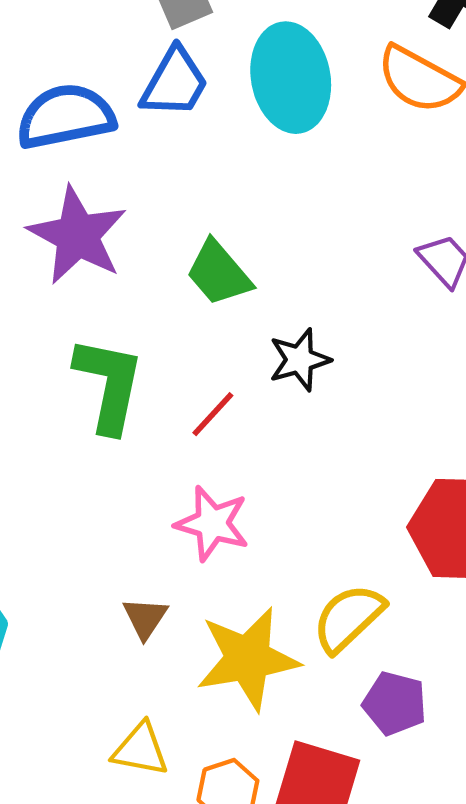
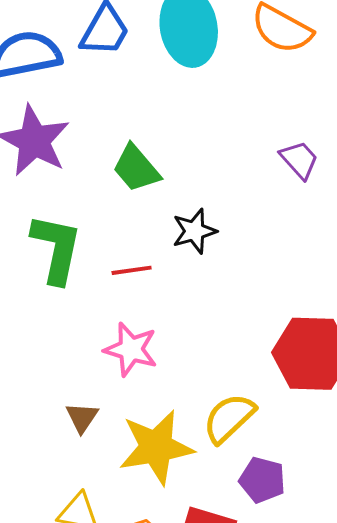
red line: (213, 414) -> (132, 270), turned 39

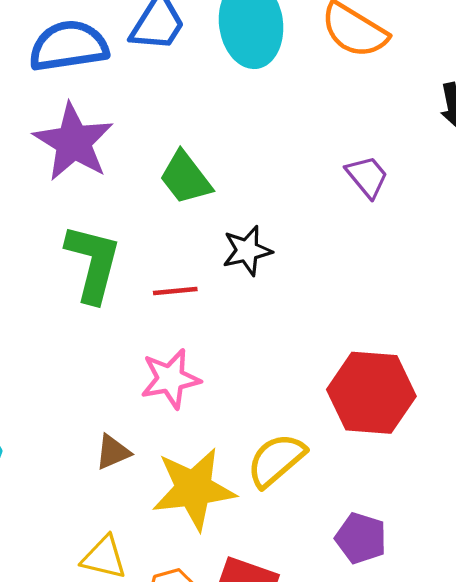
pink star: (131, 349) -> (170, 379), turned -30
brown triangle: (82, 418) -> (113, 452), turned 30
purple pentagon: (262, 480) -> (361, 538), moved

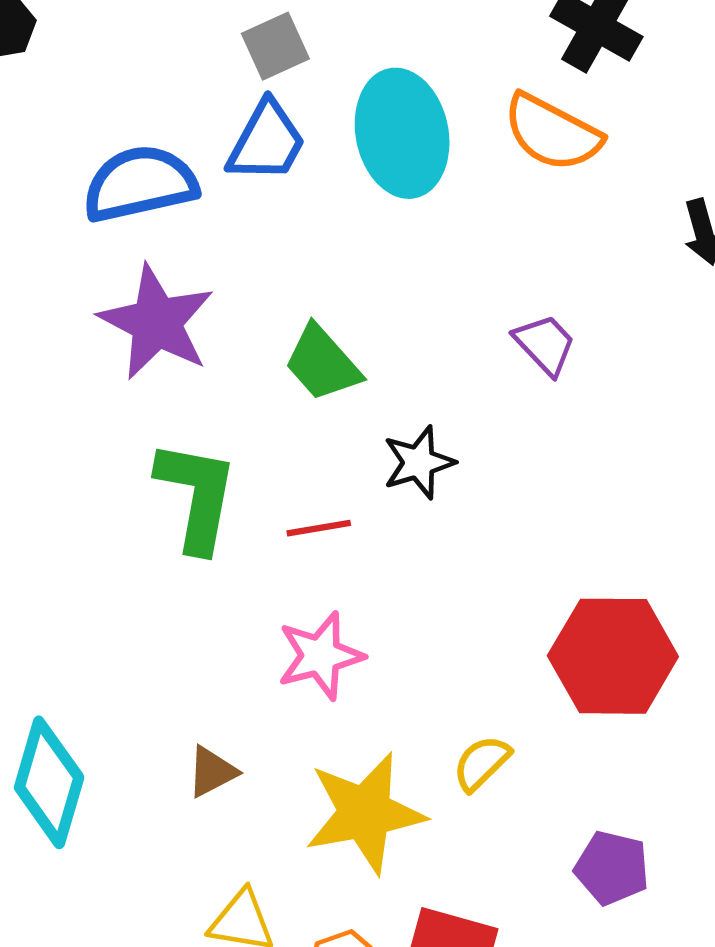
purple trapezoid: (367, 177) -> (545, 344), moved
brown triangle: (113, 452) -> (212, 772), moved
yellow semicircle: (276, 460) -> (482, 763), size x0.7

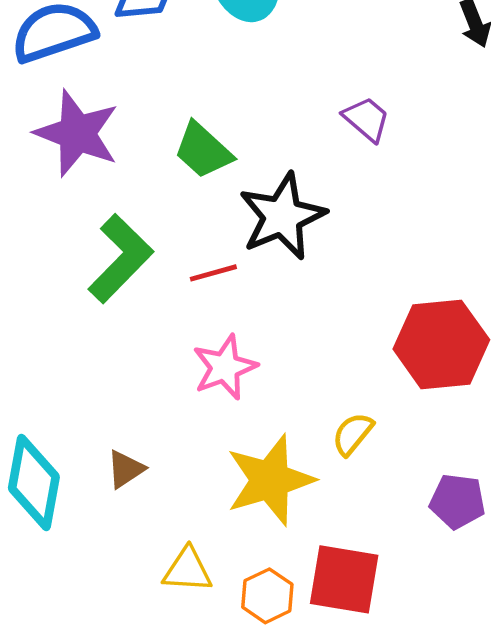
black star: (419, 462) -> (282, 216), size x1.6
green L-shape: (197, 496) -> (120, 259), turned 40
brown triangle: (212, 772) -> (126, 469), moved

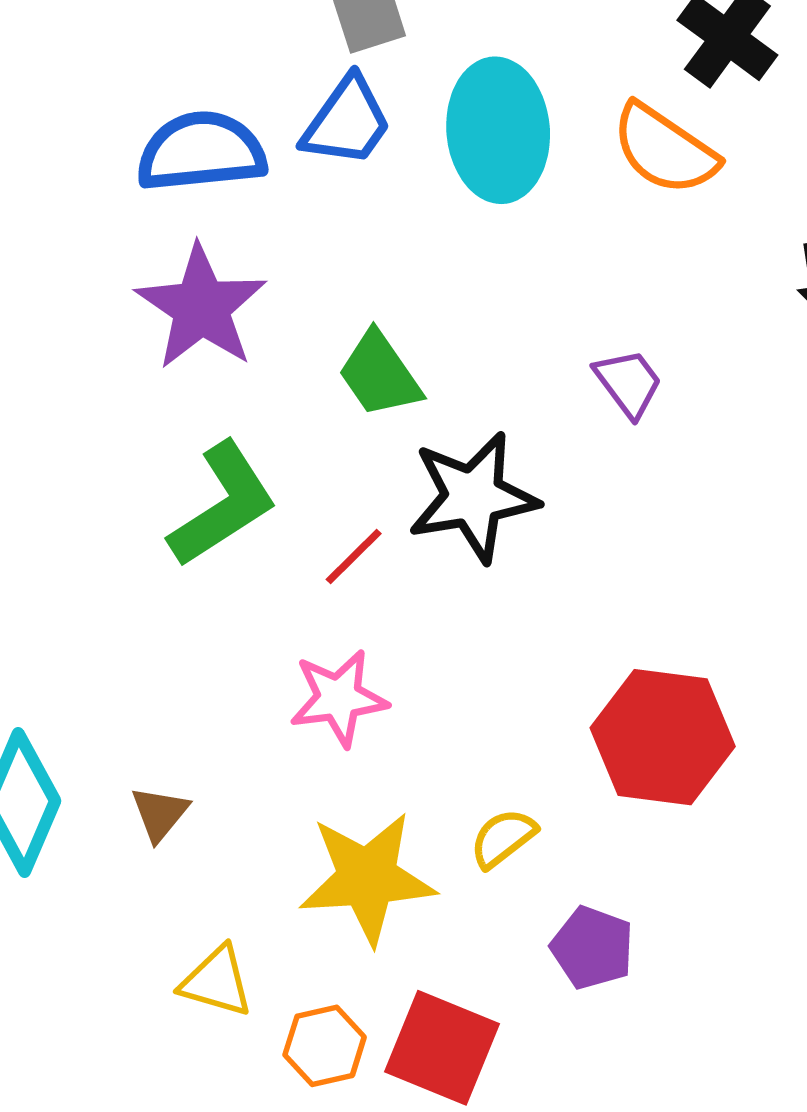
red line: (213, 273) -> (354, 556), turned -42
brown triangle: (126, 469) -> (160, 813), turned -30
purple pentagon: (457, 501) -> (592, 948), moved

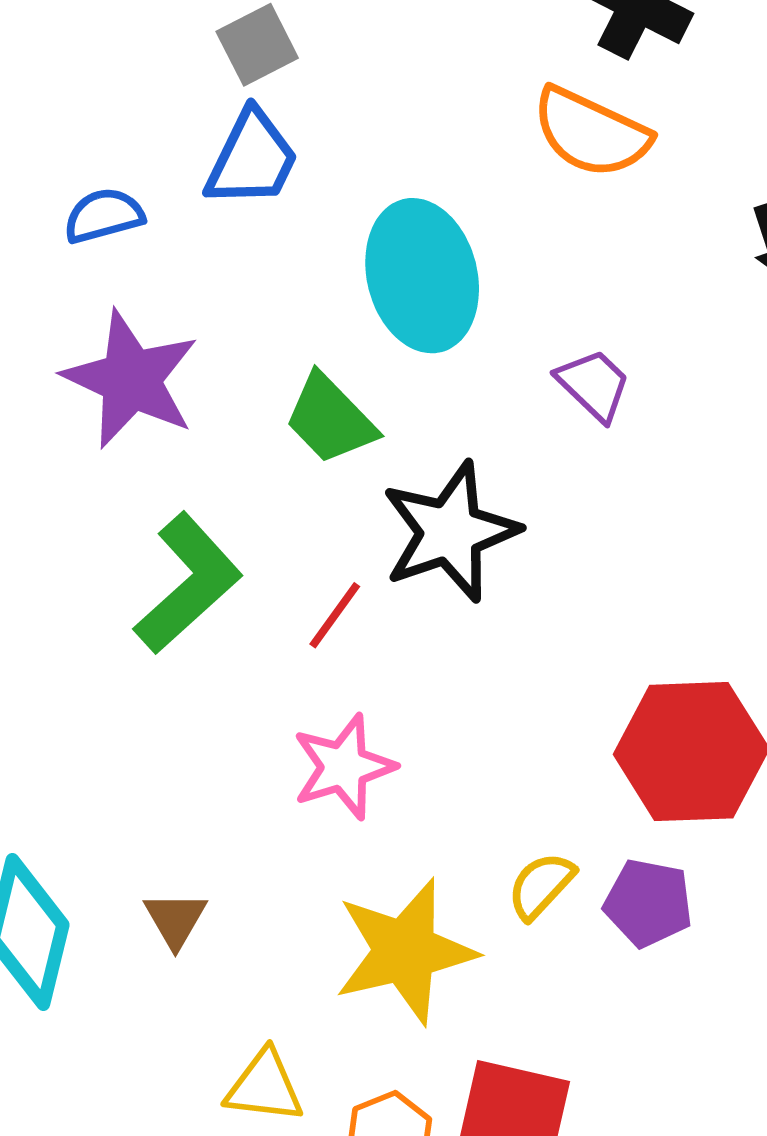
cyan ellipse: (498, 130) -> (422, 276), moved
blue semicircle: (201, 152) -> (104, 216), size x0.6
purple pentagon: (592, 948) -> (648, 903), moved

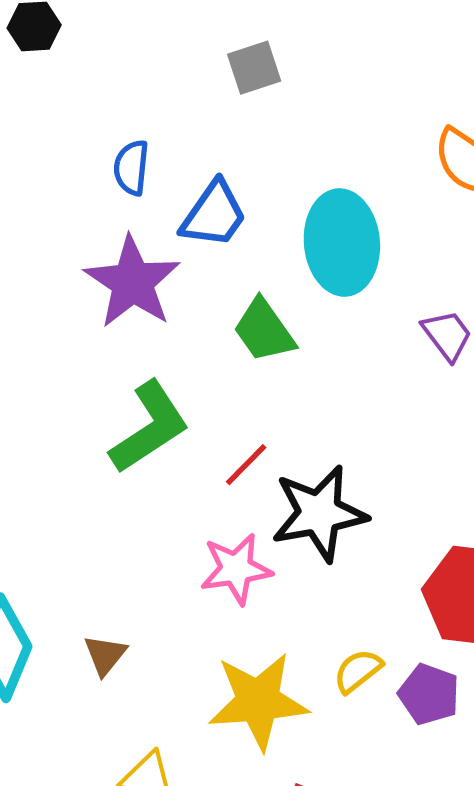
blue trapezoid: (252, 159) -> (214, 214), moved
blue semicircle: (104, 216) -> (131, 168), turned -78
black star: (450, 532) -> (319, 513), moved

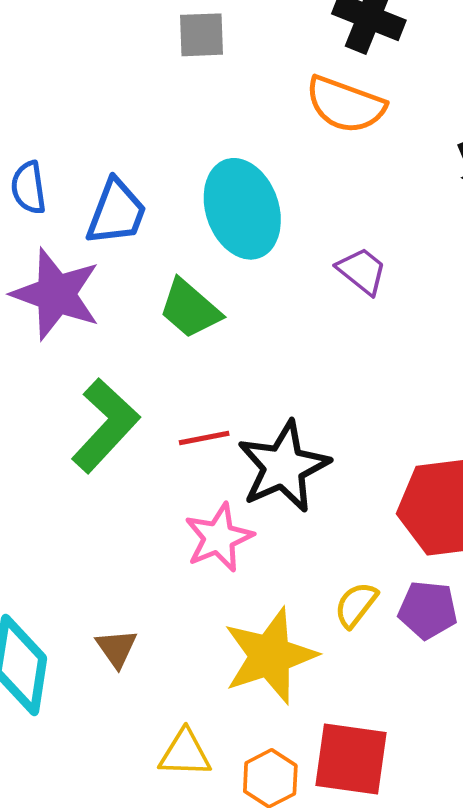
gray square: (254, 68) -> (201, 35), moved, turned 30
red line: (246, 465) -> (204, 438), turned 48

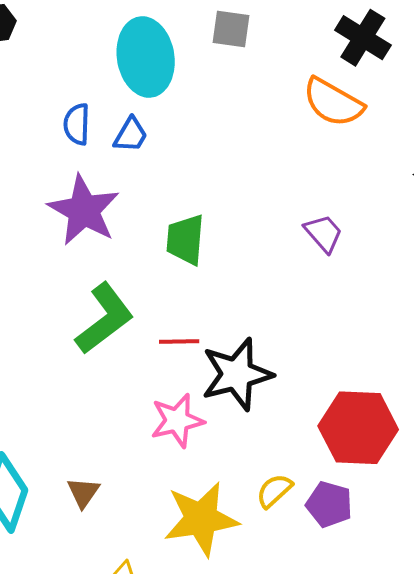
cyan ellipse: (242, 209) -> (146, 57), moved
blue trapezoid: (116, 212) -> (131, 135), moved, size x0.7
green trapezoid: (190, 309) -> (185, 240), turned 44

